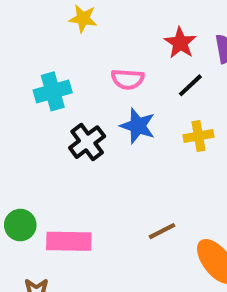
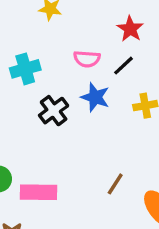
black line: (190, 85) -> (124, 66), moved
brown line: (162, 231) -> (115, 184), turned -30

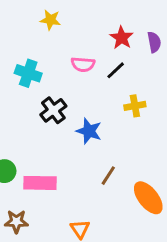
cyan cross: (25, 69) -> (28, 73), turned 35
blue star: (95, 97) -> (89, 131), moved

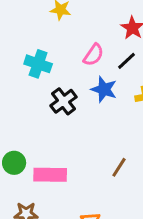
pink semicircle: (83, 64) -> (93, 55), turned -60
blue star: (89, 131) -> (104, 89), moved

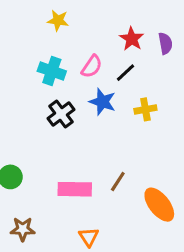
cyan cross: (38, 64) -> (52, 71), moved
pink rectangle: (50, 175) -> (75, 189), moved

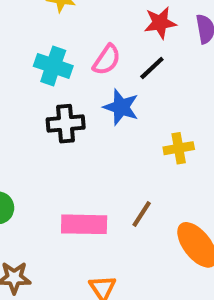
red star: (132, 39) -> (160, 23), turned 30
yellow cross: (145, 109) -> (179, 148), moved
black cross: (61, 114) -> (66, 124), turned 32

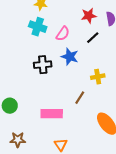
cyan cross: (53, 66) -> (38, 27), moved
black line: (152, 68) -> (93, 38), moved
brown line: (142, 214) -> (80, 98), moved

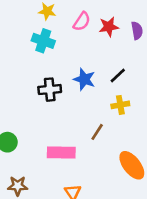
pink semicircle: (63, 34) -> (82, 22), moved
black line: (93, 38) -> (118, 75), moved

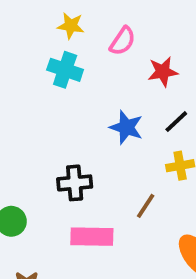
red star: (109, 27) -> (163, 72), moved
black cross: (50, 90) -> (75, 183), moved

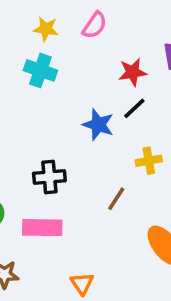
pink semicircle: (123, 41) -> (95, 25), moved
black line: (176, 122) -> (134, 108), moved
pink rectangle: (92, 237) -> (42, 228), moved

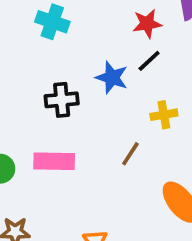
black cross: (49, 177) -> (62, 100), moved
pink rectangle: (42, 228) -> (54, 161), moved

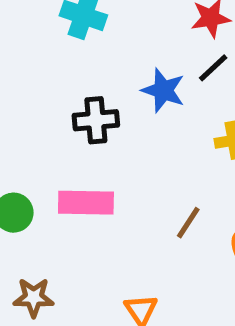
brown line: (130, 154) -> (188, 223), moved

